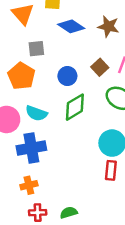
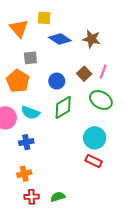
blue cross: (31, 148) -> (26, 142), size x0.6
red rectangle: (111, 170) -> (94, 161), turned -70

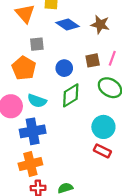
brown square: (84, 74) -> (93, 60), turned 32
blue cross: (26, 142) -> (33, 131), size x1.6
orange cross: (24, 174) -> (30, 164), size x1.5

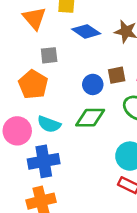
blue circle: (64, 68) -> (93, 84), moved
green diamond: (71, 95) -> (90, 118), turned 30

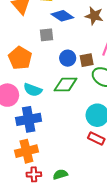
gray square: (49, 55) -> (47, 35), moved
brown square: (117, 75) -> (87, 60), moved

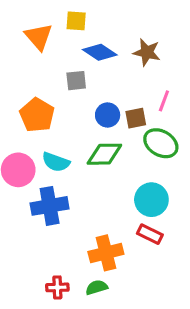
orange cross: (26, 151) -> (106, 253), moved

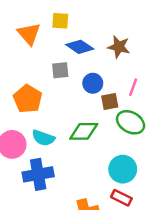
blue circle: (108, 115) -> (93, 83), moved

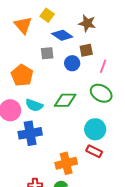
yellow square: (60, 21) -> (47, 15), turned 32
brown star: (119, 47) -> (87, 23), moved
brown square: (110, 101) -> (86, 50), moved

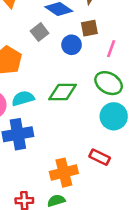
gray square: (47, 53) -> (40, 32), turned -32
cyan semicircle: (34, 105) -> (23, 98), turned 144
cyan circle: (95, 129) -> (114, 116), moved

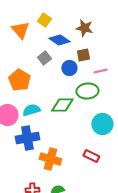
pink line: (111, 49) -> (100, 71), turned 56
green ellipse: (109, 83) -> (87, 91), moved, turned -35
orange cross: (64, 173) -> (50, 159), moved, turned 30

